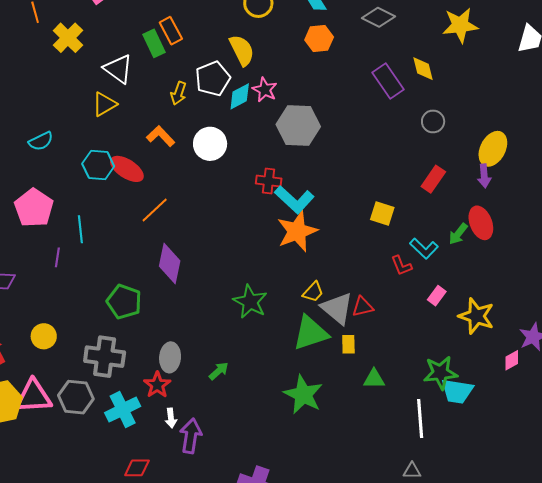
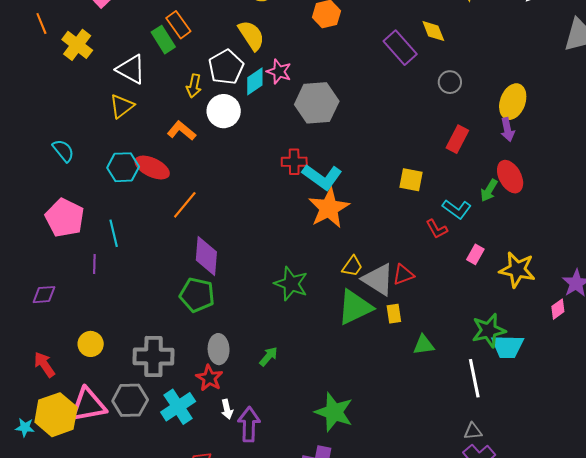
cyan semicircle: (41, 141) -> (63, 151), turned -95
white circle: (210, 144) -> (224, 111), moved
green pentagon: (124, 302) -> (197, 295), moved
green star: (303, 395) -> (334, 412), moved

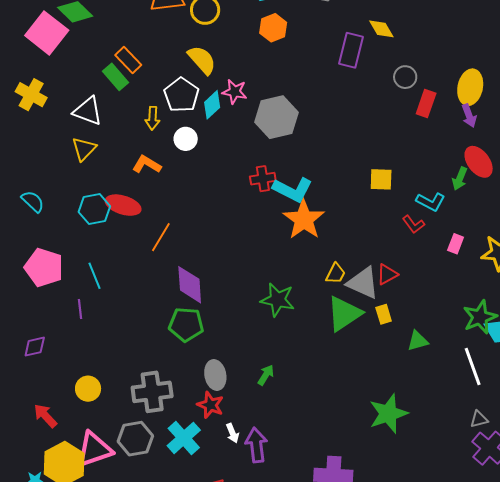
purple rectangle: (400, 48) -> (351, 50), turned 64
white circle: (224, 111) -> (186, 139), size x0.7
red rectangle: (457, 139) -> (426, 103), moved
green star: (334, 412) -> (388, 414), moved, turned -30

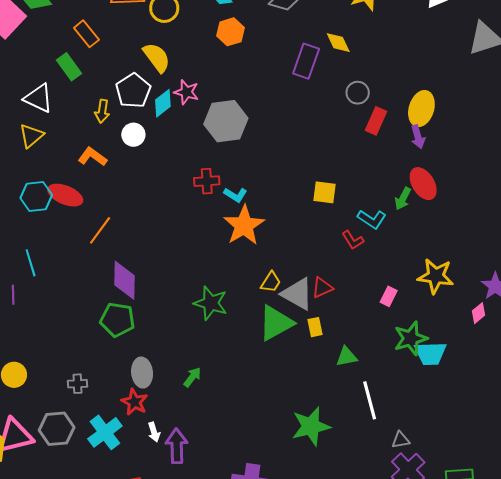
orange rectangle: (128, 60) -> (86, 34), moved
cyan L-shape: (293, 190) -> (235, 195), size x0.6
pink rectangle: (456, 244) -> (389, 296), moved
white line: (473, 367) -> (370, 400), moved
gray cross: (152, 392) -> (77, 384), size x0.5

